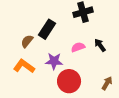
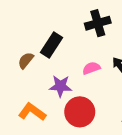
orange L-shape: (24, 66) -> (32, 112), moved

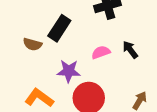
brown semicircle: (26, 60) -> (32, 44), turned -114

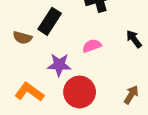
black arrow: (130, 50) -> (134, 39), moved

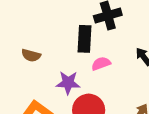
black rectangle: (50, 21) -> (85, 39), moved, turned -30

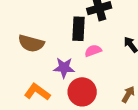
brown semicircle: (31, 55) -> (31, 43), size x1.5

